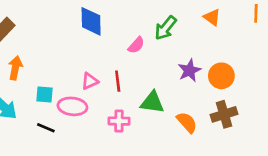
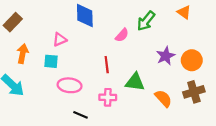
pink triangle: (90, 81) -> (60, 40), moved
cyan square: (45, 94) -> (51, 61), moved
black line: (46, 128) -> (80, 115), moved

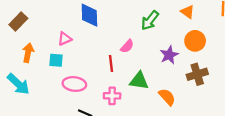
pink semicircle: (122, 35) -> (127, 46), moved
orange circle: (192, 60) -> (195, 41), moved
brown cross: (194, 92) -> (197, 74), moved

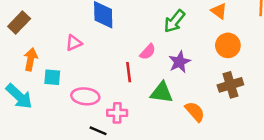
purple star: (169, 55) -> (180, 62), moved
cyan square: (56, 60) -> (52, 77), moved
pink cross: (112, 96) -> (117, 113), moved

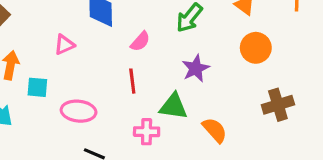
pink semicircle: (148, 52) -> (140, 41), moved
brown cross: (230, 85) -> (278, 105), moved
pink cross: (117, 113) -> (147, 132), moved

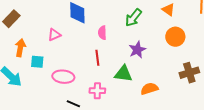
pink semicircle: (140, 41) -> (102, 33), turned 136
orange semicircle: (215, 130) -> (149, 89), turned -66
pink cross: (147, 132) -> (97, 91), moved

